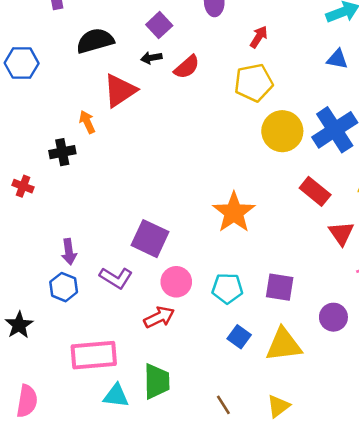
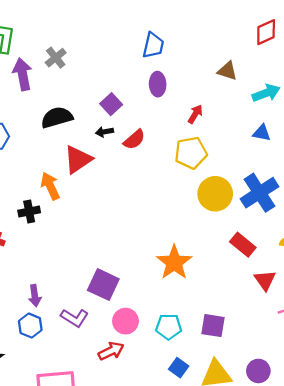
orange arrow: (87, 122) -> (50, 186), size x1.4
purple circle: (333, 317) -> (258, 371), moved

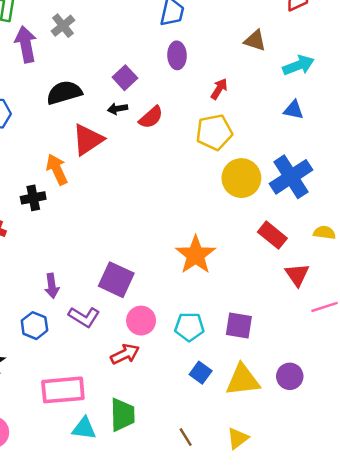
purple arrow: (35, 296) -> (52, 286), moved

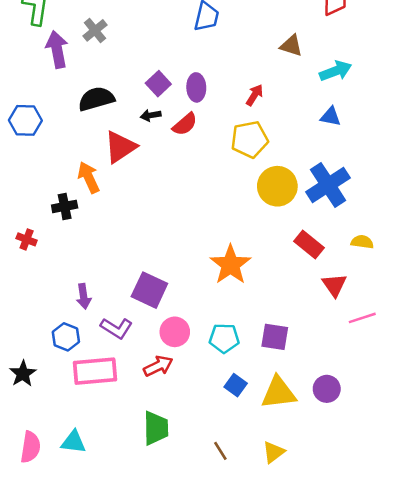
purple ellipse: (177, 55) -> (196, 87), moved
pink rectangle: (63, 390) -> (95, 371), moved
cyan triangle: (84, 428) -> (73, 442), moved

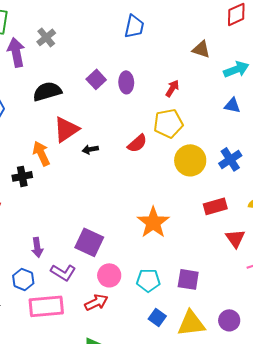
black arrow: (151, 115) -> (90, 149), moved
red semicircle: (185, 124) -> (137, 143), moved
blue cross: (328, 185) -> (230, 159), size x0.7
red rectangle: (309, 244) -> (215, 206), turned -55

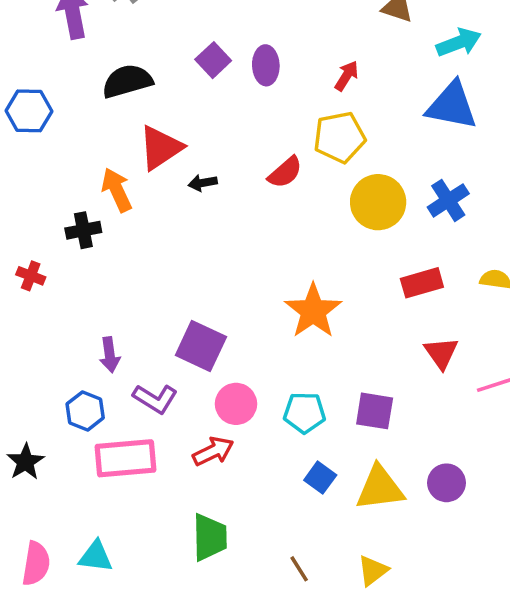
blue triangle: (232, 105) -> (452, 106), size x1.8
red triangle: (235, 238) -> (441, 353), moved

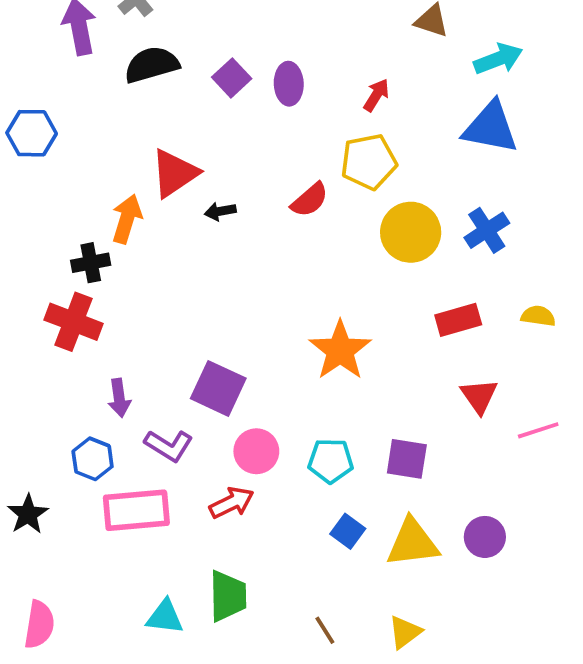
black semicircle: (127, 81) -> (152, 65), moved
orange arrow: (117, 190) -> (127, 219), turned 42
red cross: (31, 276) -> (74, 322), moved, size x1.8
cyan triangle: (96, 557) -> (165, 617), moved

